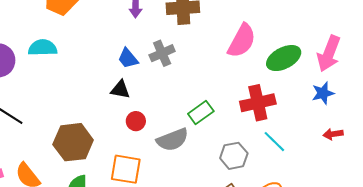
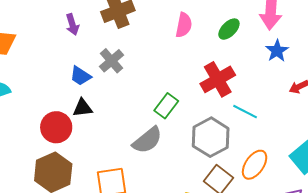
pink semicircle: (242, 41) -> (184, 25), size x0.7
green ellipse: (284, 58) -> (229, 29), size x0.7
red circle: (136, 121) -> (56, 127), moved, size x1.6
gray hexagon: (234, 156) -> (211, 137), size x1.4

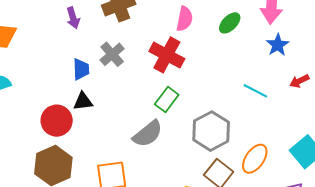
blue trapezoid: (80, 76) -> (81, 69), turned -125
red cross: (218, 79) -> (167, 55), moved, turned -32
cyan line: (245, 112) -> (255, 91), moved

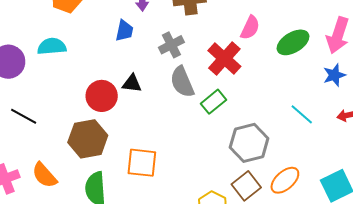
green ellipse: (230, 23) -> (293, 42), size x1.4
blue trapezoid: (81, 69) -> (124, 31), moved
gray semicircle: (148, 134) -> (182, 82), moved, turned 92

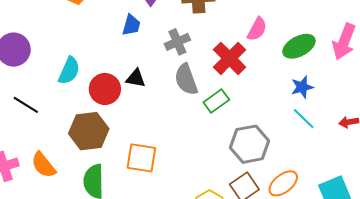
cyan semicircle: (52, 46) -> (69, 71), moved, turned 116
blue star: (334, 75) -> (302, 87), moved

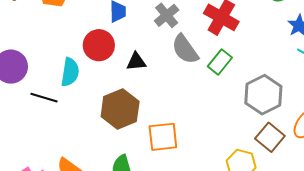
red circle: (105, 89) -> (99, 45), moved
black line: (26, 105) -> (44, 98), moved
brown hexagon: (89, 131) -> (120, 109), moved

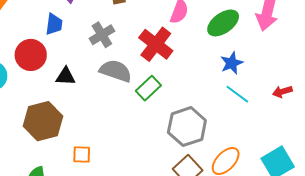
gray semicircle: (185, 49) -> (116, 71), turned 136
orange square: (163, 137) -> (82, 154), size x0.6

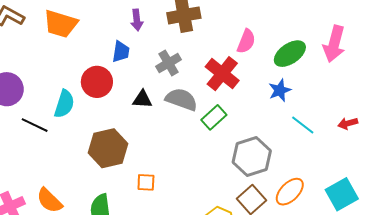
blue star: (232, 63) -> (280, 90), moved
black triangle: (65, 76) -> (142, 99), moved

